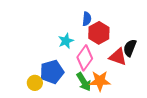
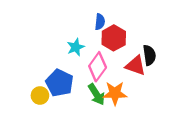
black semicircle: (130, 48) -> (149, 55), turned 150
blue pentagon: (52, 72) -> (60, 83), turned -30

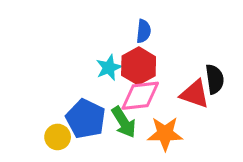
red hexagon: (114, 38) -> (139, 66), moved
pink diamond: (98, 67) -> (140, 96), turned 48
green arrow: (96, 94) -> (124, 122), moved

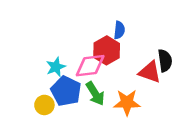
blue semicircle: (144, 31) -> (119, 30), moved
cyan star: (109, 68) -> (56, 67), moved
pink diamond: (140, 96) -> (90, 66), moved

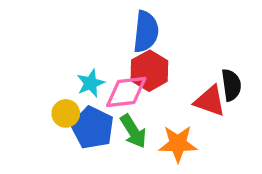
blue semicircle: (119, 30) -> (146, 32), moved, size x1.6
cyan star: (56, 67) -> (91, 83), moved
yellow circle: (44, 105) -> (66, 113), moved

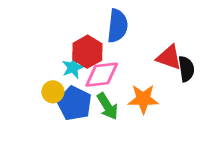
red hexagon: (149, 71) -> (87, 52), moved
red triangle: (210, 101) -> (169, 57), moved
orange star: (178, 144) -> (143, 99), moved

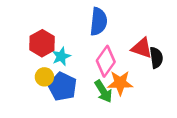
red hexagon: (87, 52) -> (42, 43), moved
pink diamond: (102, 75) -> (106, 61), moved, turned -48
green arrow: (107, 106) -> (103, 91), moved

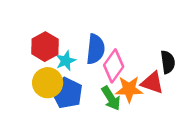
blue semicircle: (99, 22) -> (95, 49), moved
red triangle: (142, 48) -> (152, 83), moved
yellow circle: (44, 77) -> (48, 83), size x1.5

